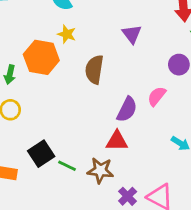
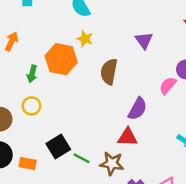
pink semicircle: (157, 96) -> (168, 86), moved

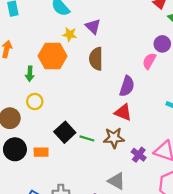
purple triangle: (144, 40) -> (93, 26), moved
red triangle: (128, 137) -> (123, 112), turned 30

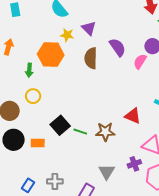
purple semicircle: (127, 86) -> (117, 47), moved, turned -54
red triangle: (123, 112) -> (133, 116), moved
purple cross: (139, 155) -> (134, 164), moved, turned 32
gray triangle: (117, 181) -> (107, 172), turned 30

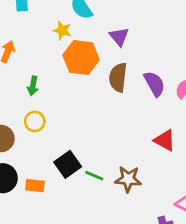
yellow star: (67, 35) -> (62, 30), moved
purple semicircle: (117, 47) -> (154, 84), moved
orange hexagon: (51, 55) -> (81, 57), moved
red triangle: (133, 116) -> (165, 140), moved

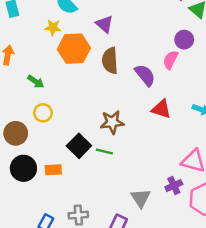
purple semicircle: (154, 84) -> (145, 75), moved
green arrow: (33, 86) -> (36, 82), turned -56
brown star: (128, 179) -> (112, 122), moved

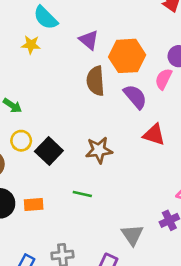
orange hexagon: (74, 49) -> (127, 56), moved
black square: (79, 146) -> (49, 151), moved
green line: (104, 152) -> (82, 194), moved

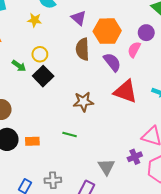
red triangle: (154, 135) -> (125, 91), size x1.4
yellow circle: (21, 141) -> (40, 54), moved
black square: (49, 151) -> (43, 76), moved

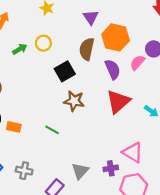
green arrow: (19, 66) -> (20, 49), turned -80
black square: (43, 76) -> (65, 71), moved
red triangle: (125, 91) -> (118, 102), turned 45

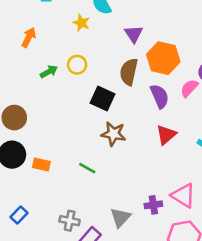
black square: (65, 71) -> (102, 98), turned -36
red triangle: (118, 102) -> (166, 135), size x0.7
purple cross: (111, 168) -> (153, 205), moved
gray cross: (24, 171) -> (70, 221), moved

